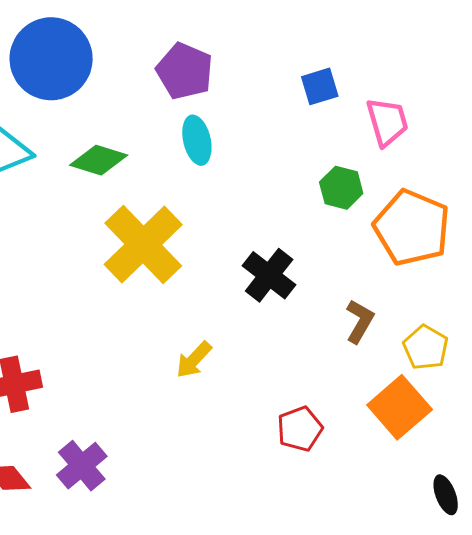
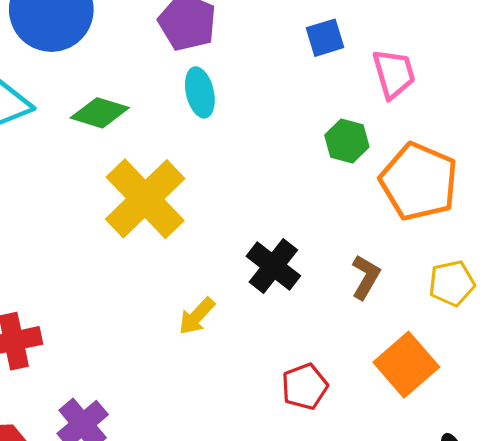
black cross: (269, 275) -> (273, 266), moved
yellow pentagon: (426, 347) -> (452, 283), moved, turned 30

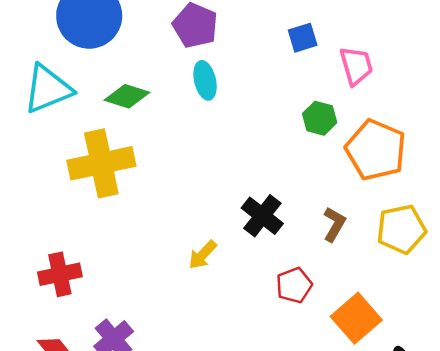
yellow cross: (145, 199) -> (101, 163), moved, turned 32
yellow pentagon: (452, 283) -> (401, 229), size x1.4
orange square: (406, 365) -> (356, 318), moved
red pentagon: (305, 386) -> (294, 285), moved

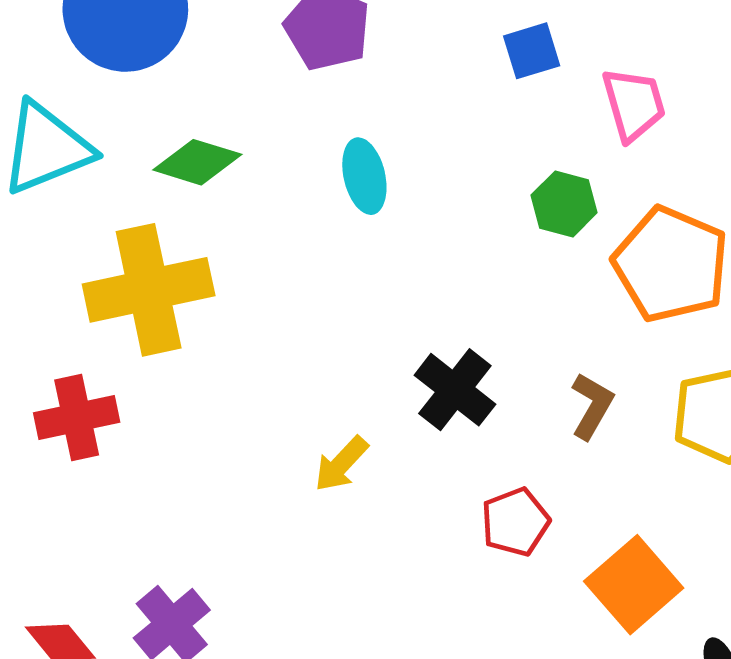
cyan ellipse: (205, 80) -> (364, 176), moved
red cross: (60, 274) -> (77, 418), moved

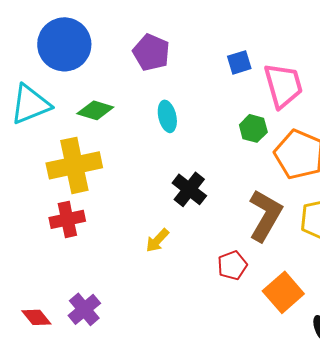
pink trapezoid: (634, 104) -> (283, 85), size x1.4
black cross: (455, 390) -> (189, 189), moved
brown L-shape: (592, 406) -> (265, 215), size x1.8
red cross: (77, 418) -> (67, 219), moved

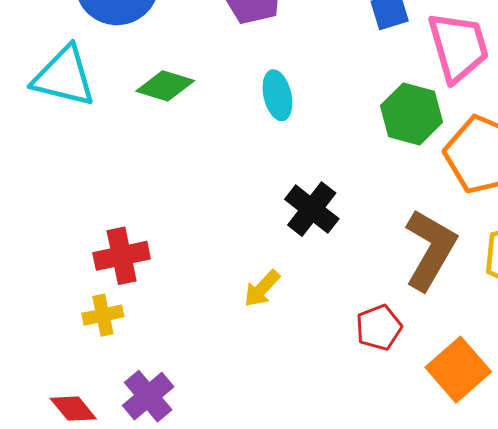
cyan triangle: (30, 104) -> (64, 77), turned 36
green hexagon: (253, 128) -> (412, 114), size x1.4
yellow cross: (74, 165) -> (103, 315), moved, size x0.5

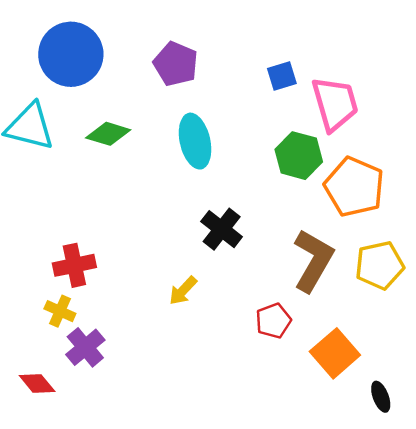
cyan ellipse: (277, 95) -> (195, 141), size x1.4
yellow cross: (103, 315) -> (60, 311), turned 36
purple cross: (148, 396) -> (85, 347), moved

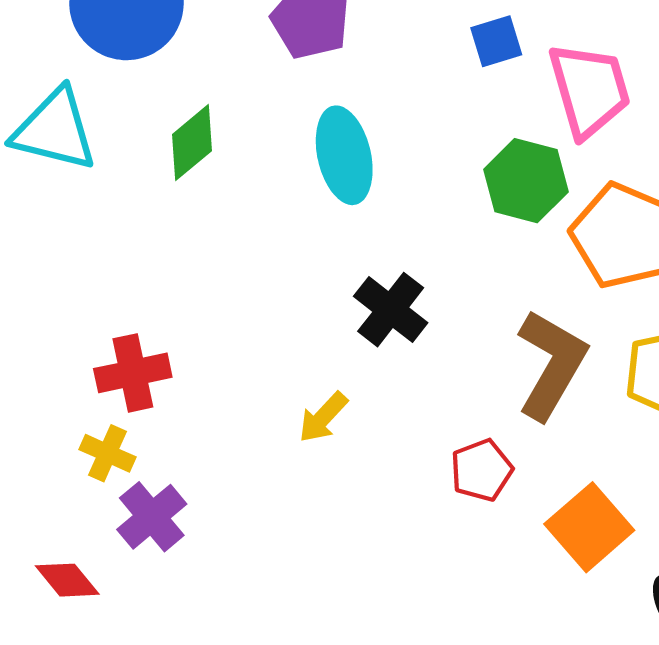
green diamond: (108, 134) -> (192, 143), turned -57

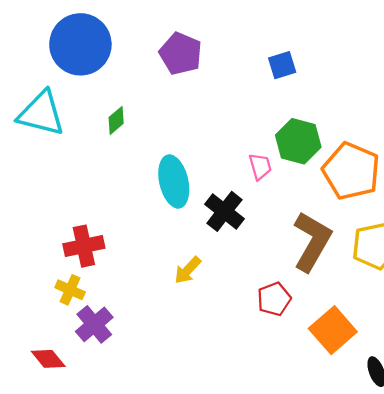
pink trapezoid: (589, 90) -> (260, 167), moved, size x0.5
green diamond: (192, 143) -> (116, 120), size x0.7
cyan ellipse: (344, 155) -> (174, 181), moved

